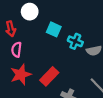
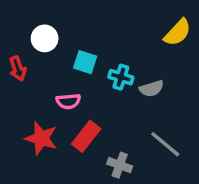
pink semicircle: (17, 50) -> (68, 101), moved, turned -96
red star: (21, 75) -> (41, 138), turned -30

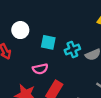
cyan cross: (121, 77) -> (72, 50), turned -32

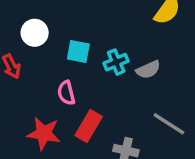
pink semicircle: (40, 69) -> (66, 93), turned 88

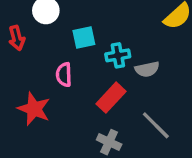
cyan square: (78, 52) -> (84, 38), turned -35
red rectangle: (89, 126) -> (111, 98), moved

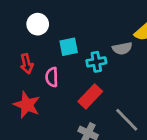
red arrow: (17, 38) -> (27, 64), moved
gray semicircle: (147, 69) -> (122, 48), moved

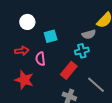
cyan cross: (96, 62) -> (82, 51), moved
red arrow: (27, 64) -> (22, 51), turned -80

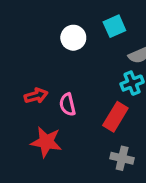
white circle: (27, 22) -> (73, 38), moved
cyan square: (51, 36) -> (114, 26), moved

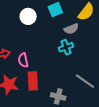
red rectangle: (115, 117) -> (33, 81), moved, turned -36

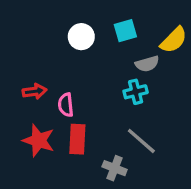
gray line: (85, 81) -> (141, 141), moved

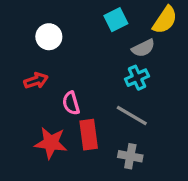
white circle: (81, 37) -> (49, 37), moved
red arrow: (35, 91) -> (36, 81), moved
gray line: (141, 141) -> (132, 116), moved

